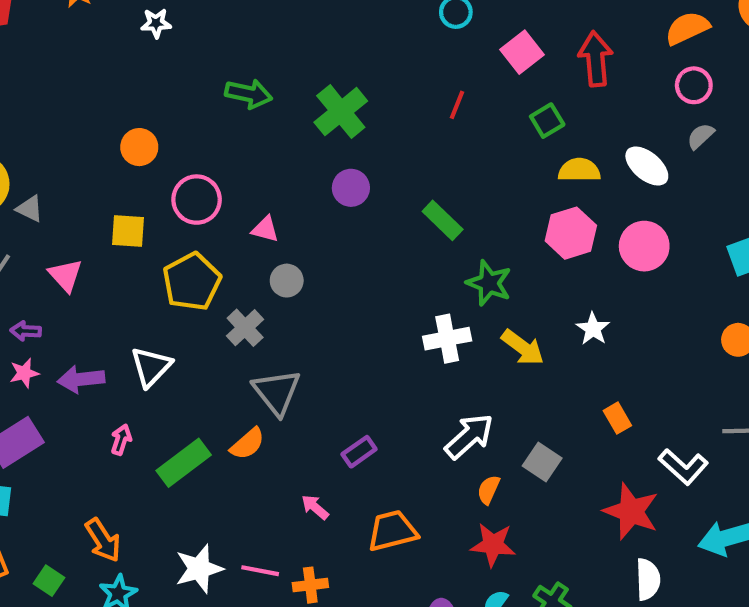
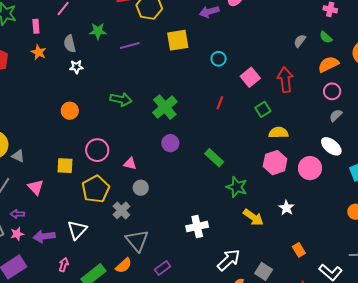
orange circle: (139, 147) -> (70, 111), moved
white ellipse: (647, 166) -> (331, 146), moved
white cross: (447, 339) -> (197, 226), moved
purple rectangle: (359, 452) -> (163, 268), moved

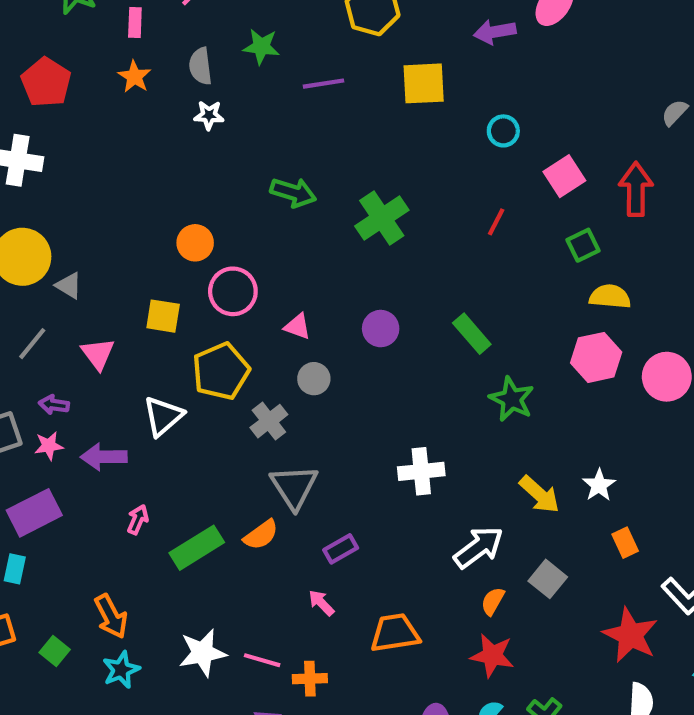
orange circle: (70, 111) -> (195, 243), moved
purple circle: (170, 143) -> (381, 329), moved
white star: (286, 208) -> (599, 485), moved
yellow arrow: (253, 217) -> (539, 494), moved
white triangle: (77, 230) -> (163, 416), moved

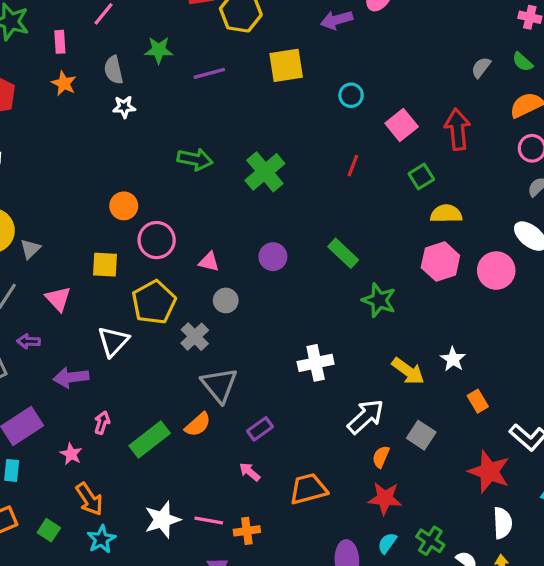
gray triangle: (69, 286) -> (30, 249), turned 50
pink star: (49, 446) -> (71, 454), moved, turned -30

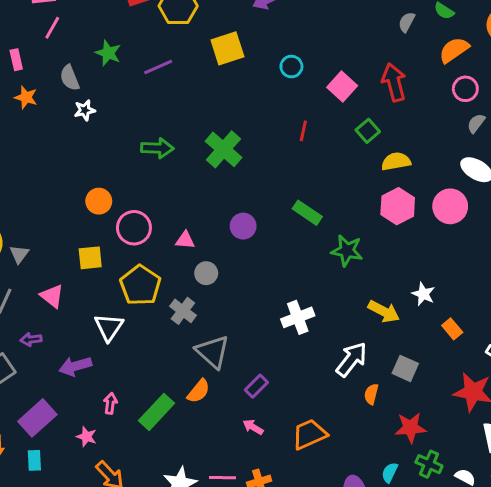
green star: (159, 50) -> (108, 53), turned 30
red star: (385, 498) -> (410, 428), moved

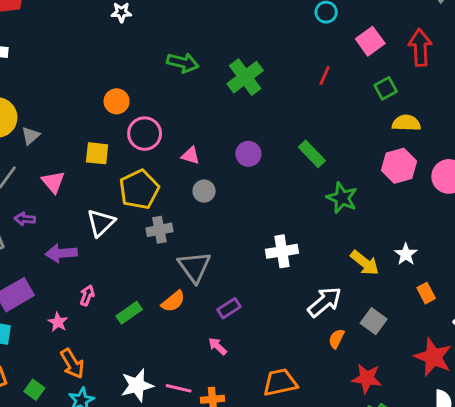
gray cross: (183, 311) -> (159, 230), moved, turned 30
green rectangle: (157, 412) -> (129, 313), size x0.7
orange trapezoid: (309, 434) -> (280, 382), moved

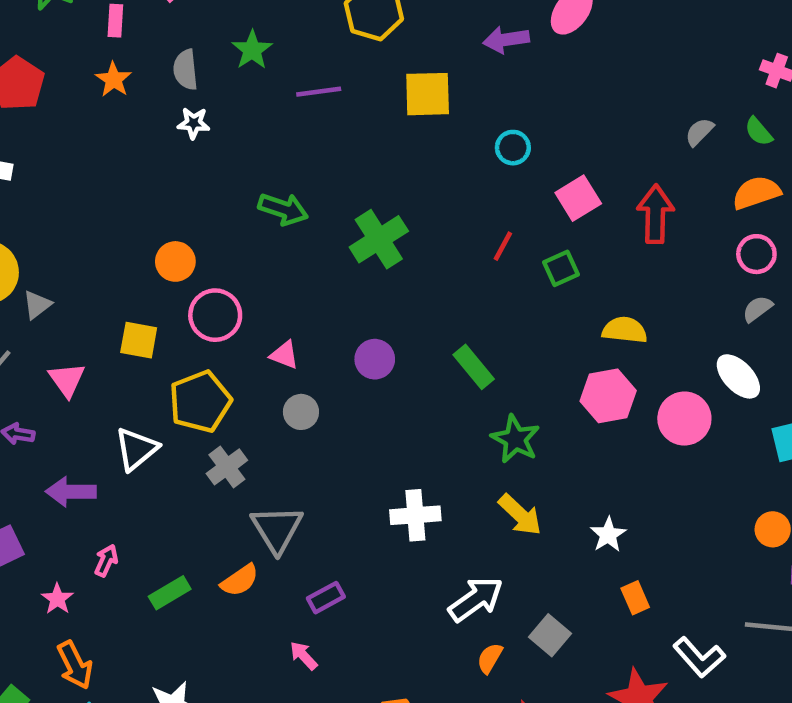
green square: (386, 88) -> (561, 268), moved
gray cross: (159, 230) -> (227, 467), turned -30
yellow arrow: (365, 263) -> (520, 515), moved

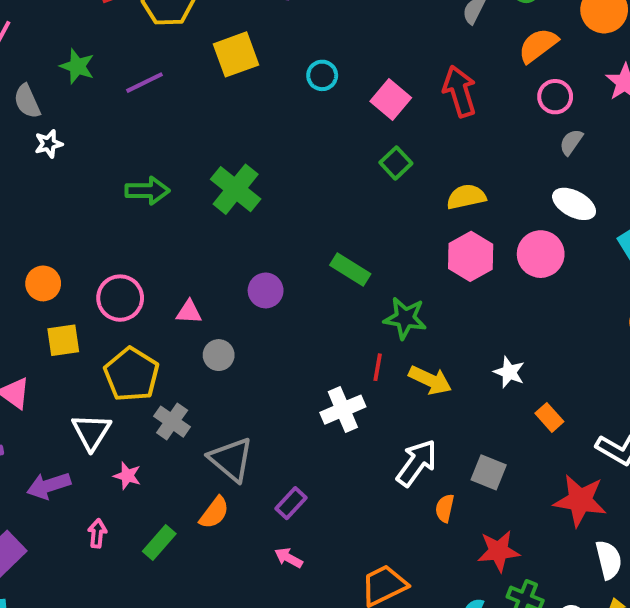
red line: (503, 246) -> (378, 367), moved
orange circle: (175, 261) -> (43, 283), moved
pink star: (57, 599) -> (127, 476), moved

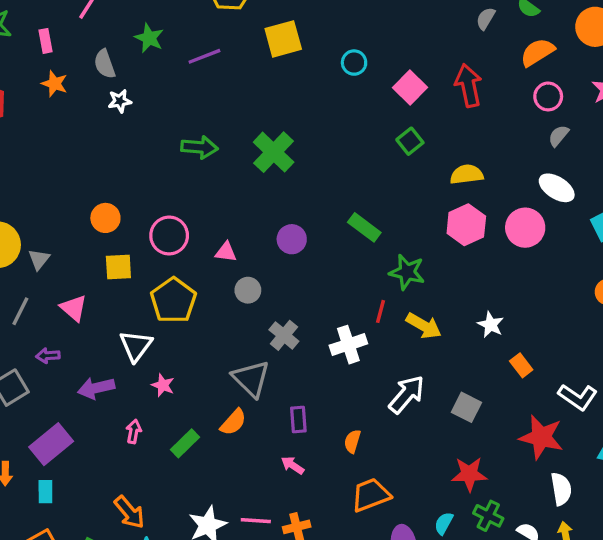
gray cross: (172, 422) -> (284, 335), moved
purple rectangle: (291, 503) -> (298, 420), turned -52
orange semicircle: (445, 508) -> (352, 441), moved

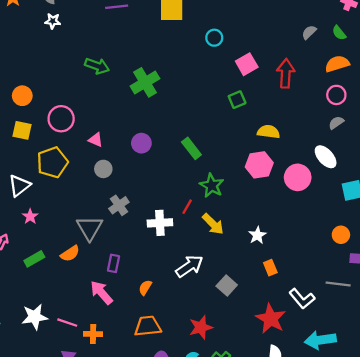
pink arrow: (293, 465) -> (101, 293), size x1.6
red star: (469, 474) -> (201, 327), moved, turned -30

